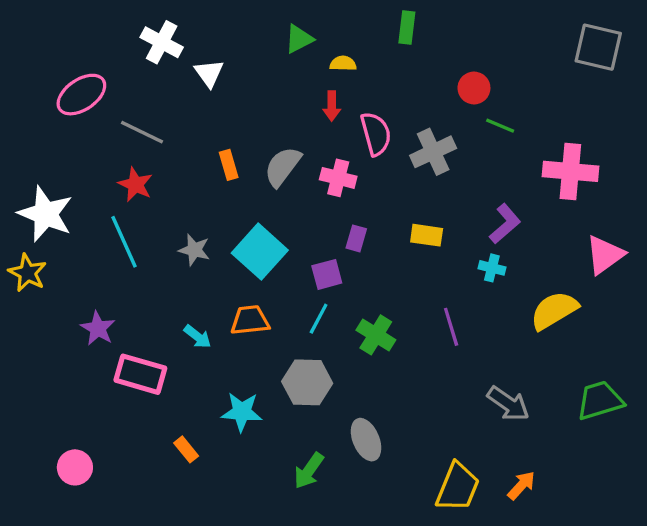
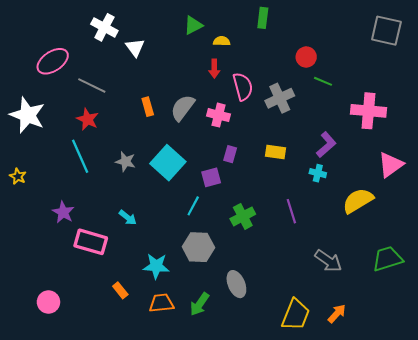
white star: (45, 214) -> (27, 115), moved
yellow star: (27, 273) -> (18, 176), size x0.7
cyan line: (319, 319) -> (193, 206), moved
orange trapezoid: (250, 320) -> (161, 303), moved
green cross: (376, 335) -> (243, 216), turned 30

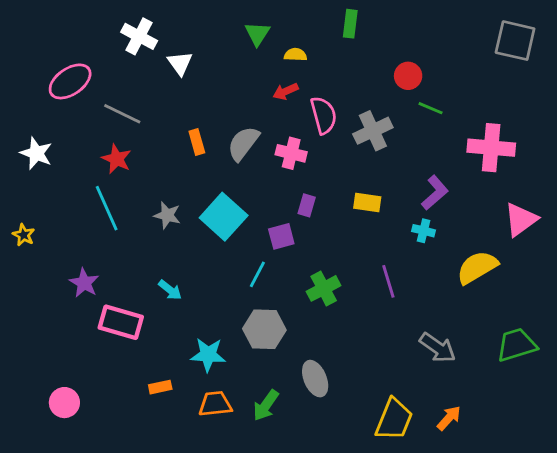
green triangle: (193, 25) -> (257, 34), turned -30
red arrow: (214, 69) -> (286, 91), turned 66
white star: (27, 115) -> (36, 153), size x0.7
orange rectangle: (120, 290) -> (160, 387), turned -63

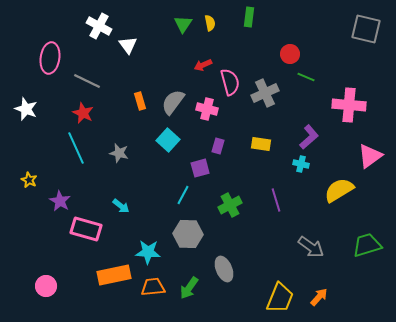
yellow semicircle: (295, 55) -> (210, 23), moved, turned 77
pink ellipse: (70, 81) -> (50, 58), turned -48
cyan square: (224, 217) -> (168, 140), moved, size x0.7
yellow star: (24, 235) -> (29, 180), moved
orange rectangle: (160, 387) -> (114, 275), size x2.0

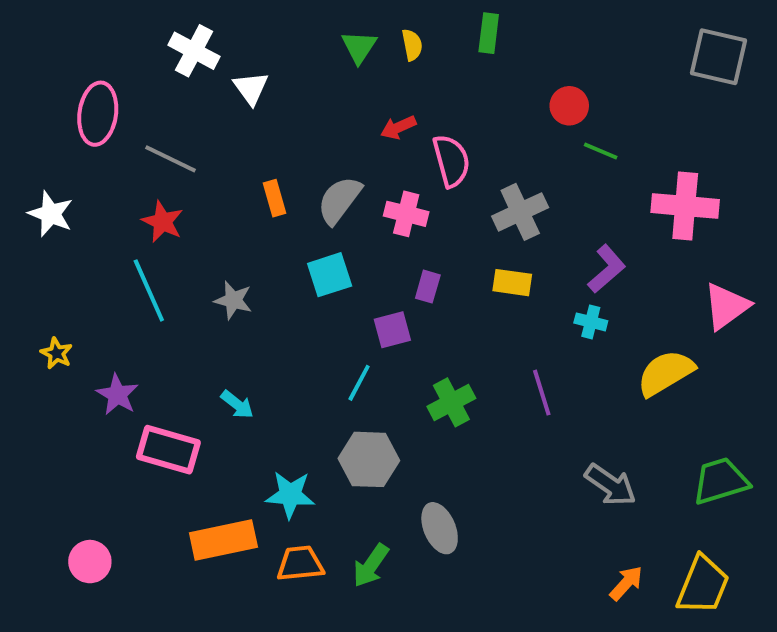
gray cross: (265, 93) -> (520, 212), moved
cyan square: (168, 140) -> (330, 275), turned 30
yellow trapezoid: (280, 298) -> (703, 585), moved

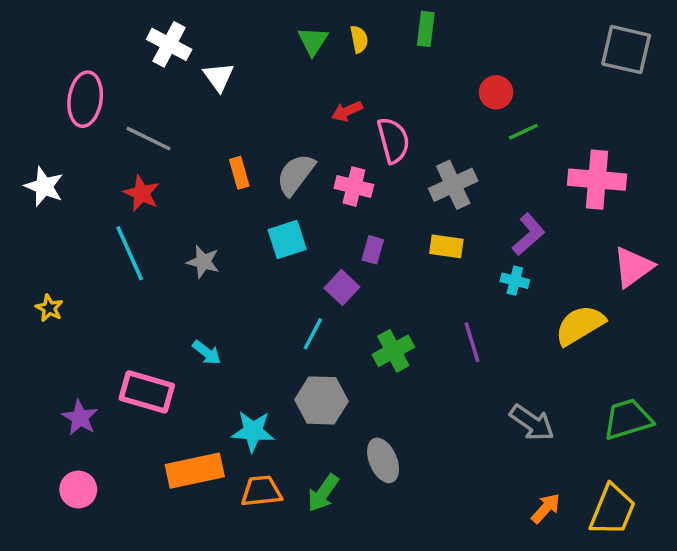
green line: (601, 151) -> (523, 132), turned -48
purple square: (392, 330) -> (342, 287), turned -32
purple star: (117, 395) -> (80, 418), moved

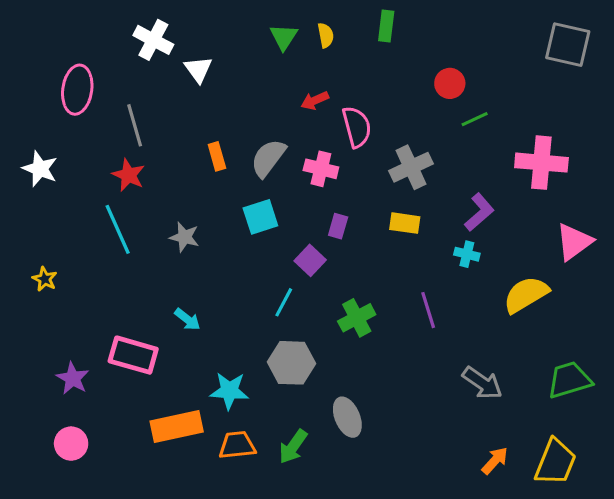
gray line: (148, 139) -> (135, 125), turned 48

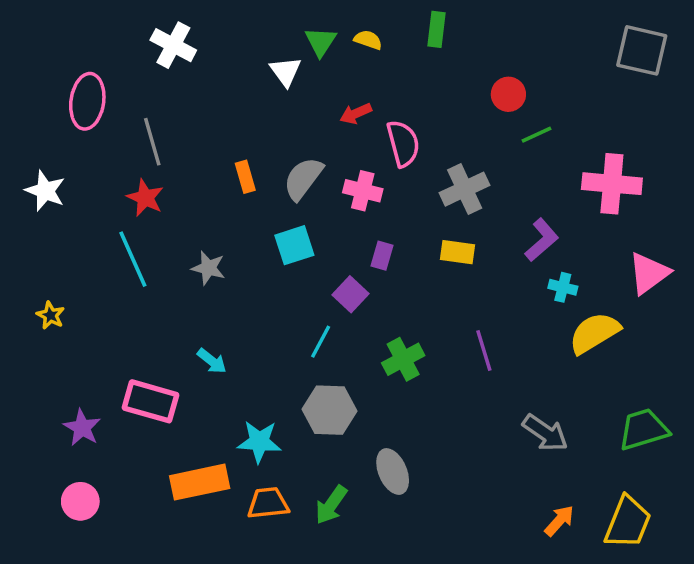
yellow semicircle: (326, 35) -> (368, 40), turned -60
white triangle: (198, 69) -> (286, 71), moved
cyan cross: (467, 254) -> (563, 287), moved

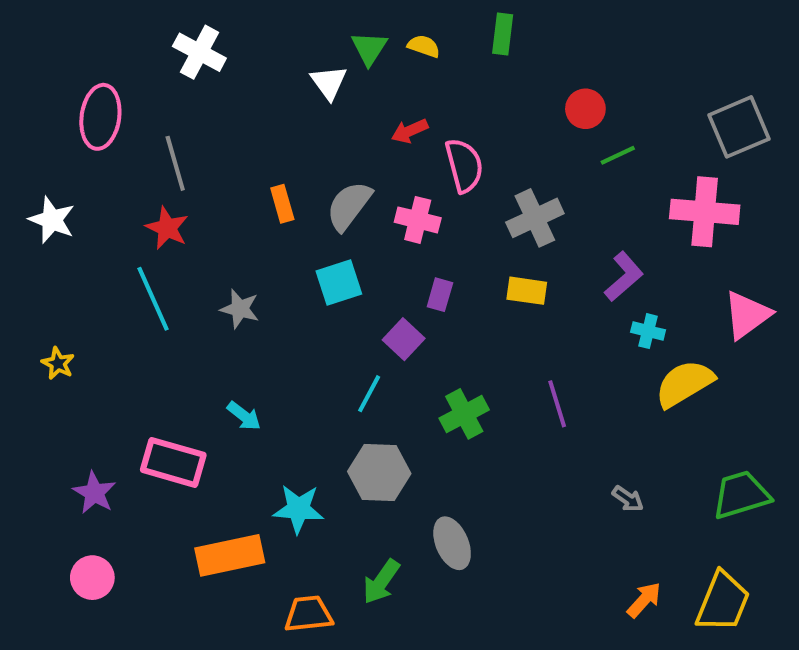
gray square: (642, 50) -> (739, 127), moved, turned -36
gray arrow: (545, 433) -> (628, 499), size x0.6
orange trapezoid: (268, 503) -> (309, 614), moved

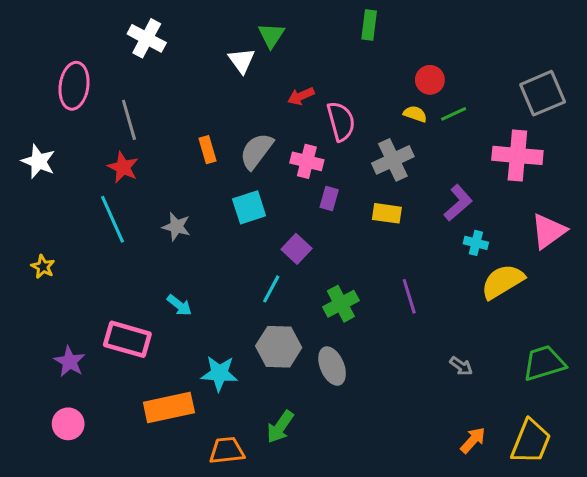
yellow semicircle: (424, 46) -> (415, 114), moved
purple rectangle: (440, 295) -> (329, 198), moved
gray ellipse: (452, 543) -> (332, 366), moved

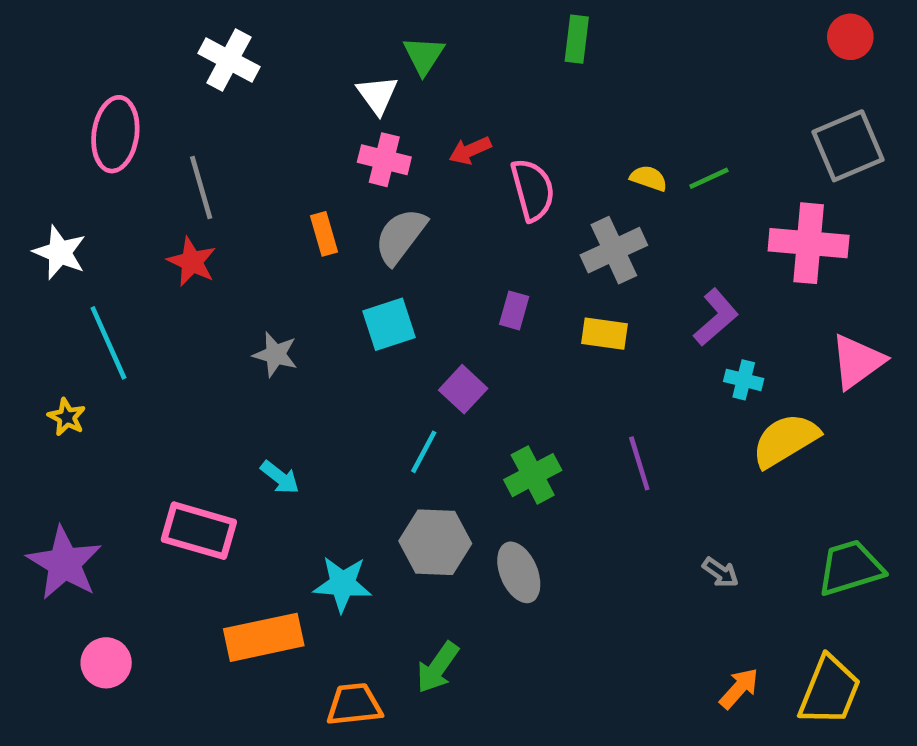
red circle: (430, 80) -> (850, 37), moved
pink cross: (307, 161) -> (384, 160), moved
cyan line: (113, 219) -> (108, 343), moved
purple star: (70, 362) -> (64, 563), moved, size x1.5

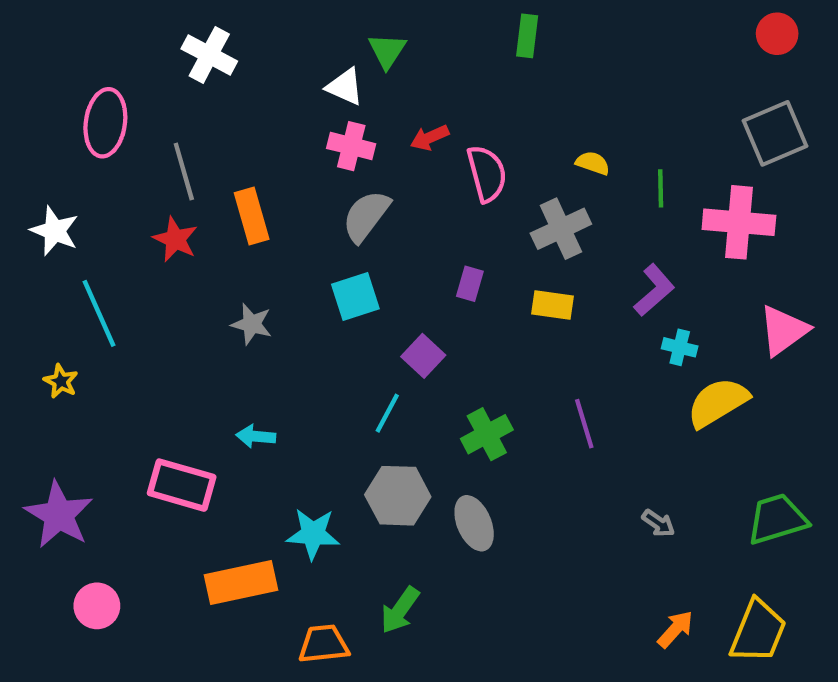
white triangle: (377, 95) -> (345, 87), turned -30
green line: (709, 178) -> (661, 188), moved, turned -66
orange rectangle: (324, 234) -> (252, 216), moved, size x1.4
cyan arrow: (280, 477) -> (256, 436), turned 147

